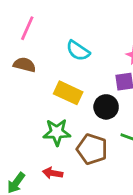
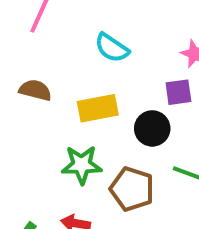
brown semicircle: (24, 65) -> (35, 90), moved
yellow rectangle: (68, 93) -> (98, 108), turned -36

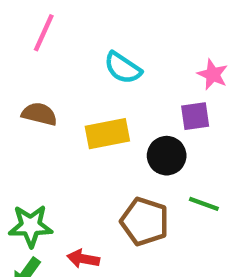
green star: (82, 165) -> (31, 226), moved

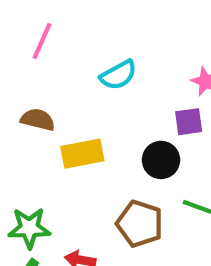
cyan semicircle: (123, 68) -> (118, 75), turned -63
yellow rectangle: (107, 134) -> (82, 154), moved

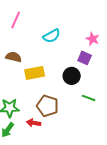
purple square: (189, 122) -> (85, 58), turned 32
brown pentagon: (140, 224) -> (48, 106), moved

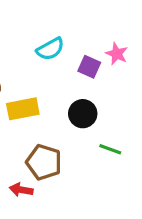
purple square: (85, 58) -> (89, 67), moved

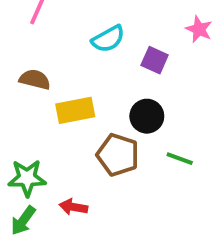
pink star: (117, 54) -> (199, 29), moved
brown pentagon: (44, 162) -> (118, 155), moved

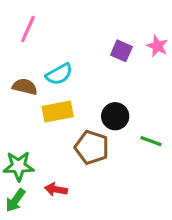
cyan semicircle: (108, 39) -> (59, 74), moved
purple square: (155, 60) -> (121, 51), moved
green line: (180, 159) -> (151, 141), moved

